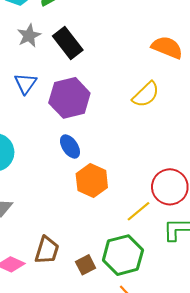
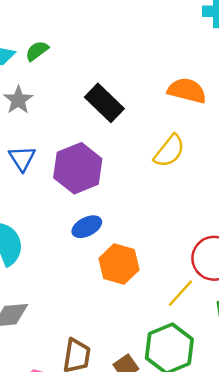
black rectangle: (68, 43) -> (104, 103), moved
blue ellipse: (70, 146) -> (87, 227), turned -75

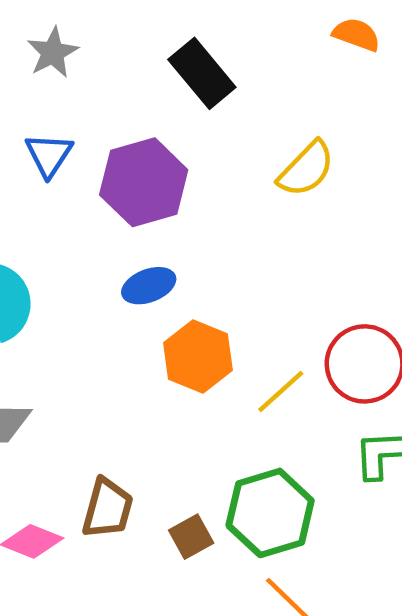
orange semicircle: (187, 91) -> (356, 35), moved, size x0.7
yellow line: (181, 293) -> (281, 391), moved

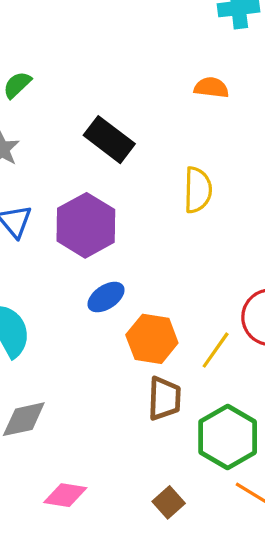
yellow semicircle: (306, 169) -> (198, 190), turned -30
brown trapezoid: (108, 508) -> (164, 399), moved
brown square: (191, 537) -> (169, 502), moved

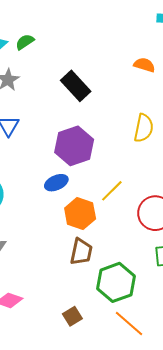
yellow semicircle: (198, 190) -> (144, 128), moved
purple hexagon: (86, 225) -> (74, 146), moved
yellow line: (216, 350) -> (112, 191), moved

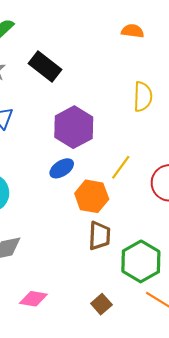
black rectangle: (76, 86) -> (45, 66), moved

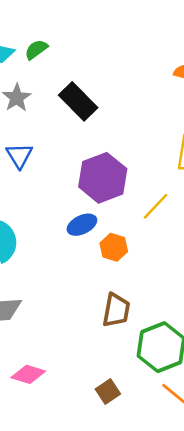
yellow line: (121, 167) -> (156, 206), moved
orange hexagon: (92, 196) -> (114, 247), moved, size x0.7

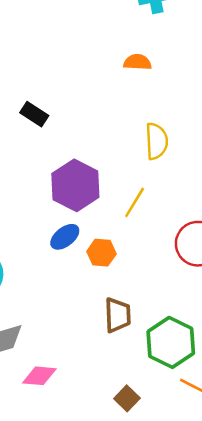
black rectangle: (78, 101) -> (34, 114), size x0.7
pink diamond: (28, 374) -> (39, 376), moved

